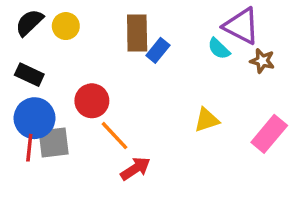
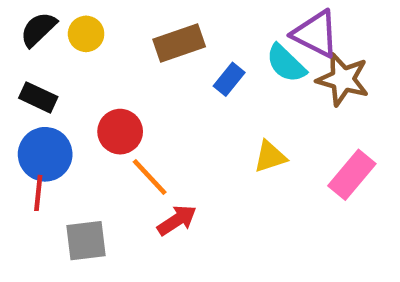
brown rectangle: (137, 33) -> (179, 43), turned 72
cyan semicircle: (219, 49) -> (286, 63), size x1.4
blue rectangle: (158, 50) -> (229, 79), moved
brown star: (262, 61) -> (343, 79), size x1.6
gray square: (54, 143) -> (86, 241), moved

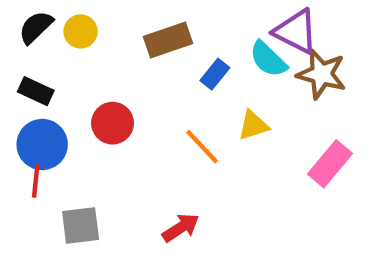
yellow triangle: (270, 157) -> (253, 125), moved
orange line: (150, 177) -> (202, 147), moved
red arrow: (177, 220) -> (181, 228), moved

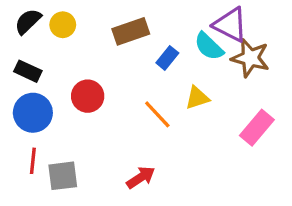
red line: (36, 181) -> (33, 161), moved

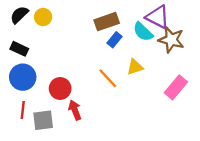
brown rectangle: (131, 31) -> (107, 22), moved
red circle: (88, 96) -> (60, 88), moved
red arrow: (141, 177) -> (75, 110), moved, turned -78

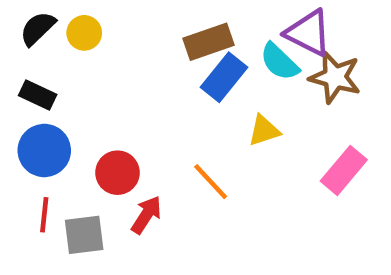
blue rectangle: (115, 40) -> (224, 77), size x1.5
orange line: (108, 78) -> (211, 182), moved
red arrow: (75, 110) -> (146, 215), turned 54

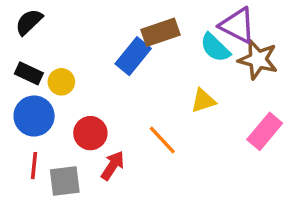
yellow circle: (84, 33) -> (61, 82), moved
blue rectangle: (224, 77) -> (133, 56), moved

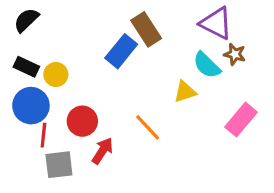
brown rectangle: (160, 32) -> (146, 29), turned 76
cyan semicircle: (215, 48) -> (207, 65), moved
brown star: (258, 60) -> (235, 54), size x0.6
red line: (34, 166) -> (43, 135), moved

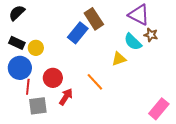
pink rectangle: (241, 120) -> (159, 109), moved

